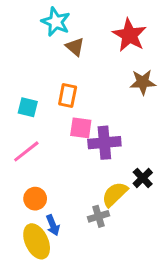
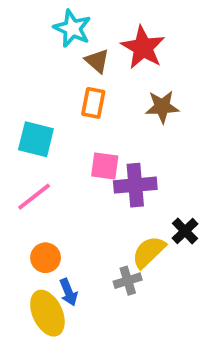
red star: (129, 35) -> (143, 48), moved
brown star: (143, 82) -> (162, 107), moved
orange rectangle: (68, 95) -> (93, 103), moved
cyan square: (28, 107) -> (36, 139), size x1.4

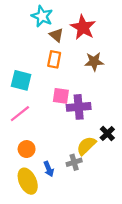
blue arrow: (68, 292) -> (49, 169), moved

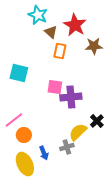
orange rectangle: (54, 59) -> (60, 51), moved
brown star: (94, 62) -> (94, 46), moved
pink line: (20, 114) -> (14, 120), moved

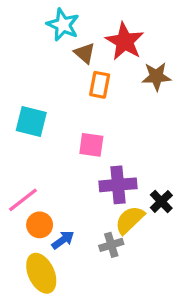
purple cross: (71, 97) -> (118, 185), moved
blue arrow: (44, 153) -> (63, 240), moved, turned -104

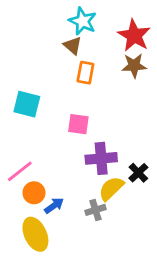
cyan star: (63, 25) -> (83, 21), moved
red star: (125, 41) -> (134, 35), moved

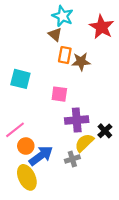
brown star: (134, 66) -> (81, 62), moved
blue arrow: (54, 206) -> (41, 156), size x1.6

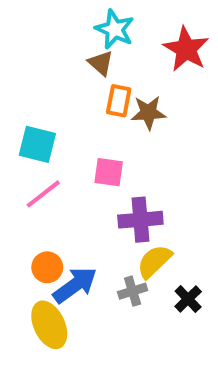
pink line: (15, 130) -> (43, 194), moved
black cross: (105, 131) -> (188, 299), moved

